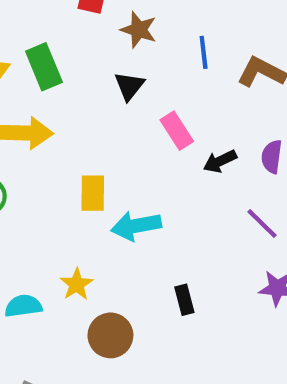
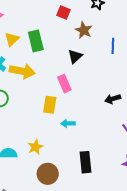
pink rectangle: (177, 131) -> (64, 84), moved
cyan arrow: (136, 226) -> (68, 123), size x0.6
black rectangle: (184, 300) -> (86, 162), size x1.5

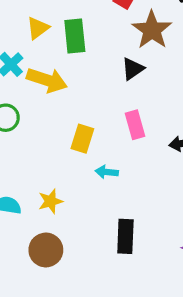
brown star: (84, 30) -> (152, 30), size x1.4
pink rectangle: (64, 84) -> (135, 125), moved
brown circle: (48, 174) -> (46, 250), moved

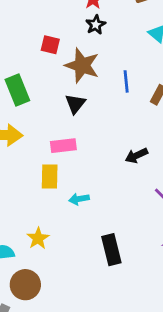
pink rectangle: (135, 125) -> (63, 146), moved, turned -65
brown circle: (46, 250) -> (25, 285), moved

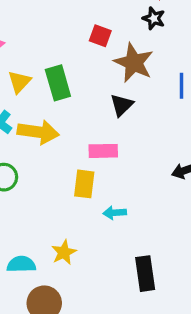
black star: (96, 25) -> (154, 18), turned -30

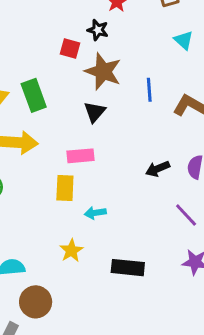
black star: (154, 18) -> (98, 30), moved
yellow star: (64, 252) -> (71, 251), moved
black rectangle: (145, 274) -> (128, 268), turned -72

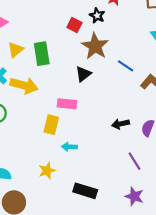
blue line: (149, 90) -> (126, 66), turned -63

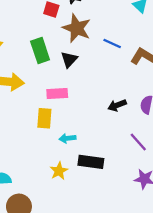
green rectangle: (42, 54) -> (40, 51), moved
yellow star: (47, 171) -> (59, 171), moved
black rectangle: (85, 191) -> (91, 162), moved

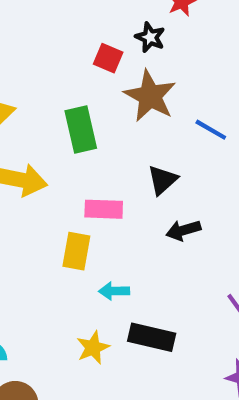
black triangle: (69, 59) -> (162, 180), moved
black arrow: (117, 105) -> (183, 230), moved

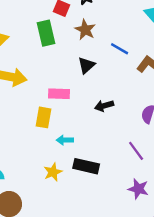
brown star: (150, 96) -> (85, 30), size x0.7
green rectangle: (81, 129) -> (46, 33), moved
black triangle: (162, 180) -> (86, 65), moved

